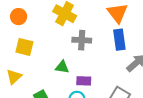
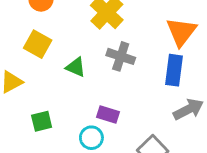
green triangle: (62, 67) -> (76, 67), moved

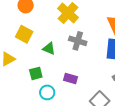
green square: (42, 121) -> (36, 73), moved
cyan circle: (91, 138) -> (47, 92), moved

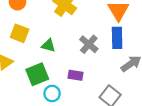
gray cross: (78, 41) -> (89, 44), moved, turned 30
green square: (36, 73) -> (37, 74), size x1.5

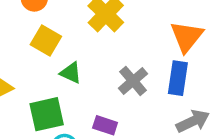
yellow square: (20, 33) -> (46, 41), moved

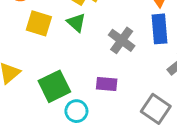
green triangle: (71, 73) -> (76, 23), moved, turned 30

